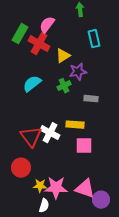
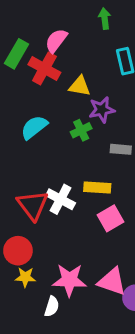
yellow triangle: (63, 56) -> (80, 86), turned 42
pink square: (84, 146) -> (111, 218), turned -30
yellow star: (40, 186) -> (25, 277), moved

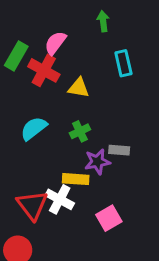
purple star: (102, 110) -> (97, 162), moved
yellow rectangle: (97, 188) -> (76, 179), moved

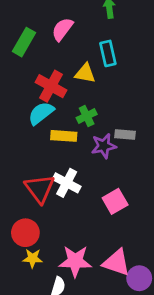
cyan rectangle: (123, 63) -> (108, 53), moved
red cross: (44, 70) -> (51, 86), moved
yellow rectangle: (76, 179) -> (64, 136), moved

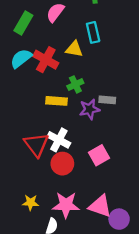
cyan semicircle: (41, 113) -> (21, 58), moved
red circle: (25, 233) -> (62, 164), moved

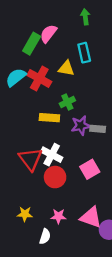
green rectangle: (23, 23) -> (32, 44), moved
gray rectangle: (107, 100) -> (98, 129), moved
pink star: (66, 205) -> (58, 216), size x0.6

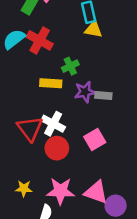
yellow triangle: (66, 68) -> (94, 29), moved
pink star: (58, 216) -> (60, 191), size x1.6

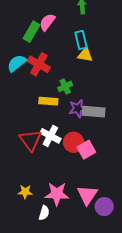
gray rectangle: (103, 96) -> (94, 112), size x1.5
red circle: (57, 148) -> (74, 142), moved
pink triangle: (96, 192) -> (87, 195), turned 45

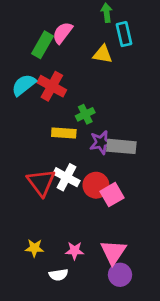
cyan rectangle: (81, 40) -> (124, 34), moved
yellow triangle: (85, 55) -> (103, 54), moved
pink star: (57, 194) -> (75, 251), size x0.6
purple circle: (104, 207) -> (120, 275), moved
white semicircle: (44, 213) -> (59, 275), turned 64

